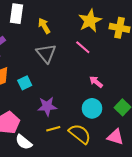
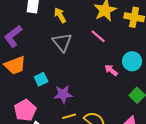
cyan square: (25, 83) -> (41, 79), moved
cyan circle: (92, 108) -> (132, 61), moved

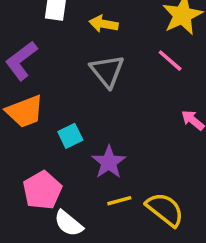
yellow arrow: (60, 15) -> (104, 24), turned -49
purple star: (63, 94) -> (109, 162), turned -30

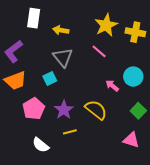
cyan square: (70, 136) -> (50, 79), moved
pink pentagon: (42, 190) -> (34, 109), moved
yellow semicircle: (165, 209) -> (96, 110), moved

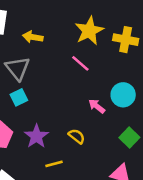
gray triangle: (63, 57) -> (18, 68), moved
yellow semicircle: (96, 110) -> (77, 136), size x0.6
yellow line: (70, 132) -> (54, 164), moved

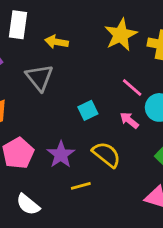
pink line: (80, 63) -> (132, 88), moved
cyan square: (19, 97) -> (88, 110), moved
yellow semicircle: (77, 136) -> (106, 155), size x1.5

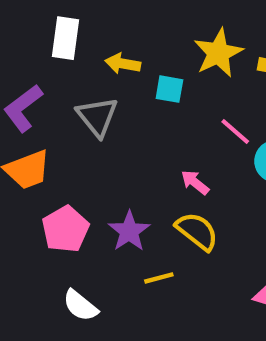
cyan square: (88, 110) -> (169, 89), moved, turned 36
pink arrow: (129, 120) -> (195, 182), moved

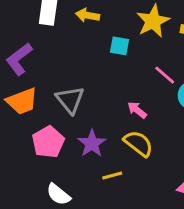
yellow arrow: (123, 64) -> (88, 15), moved
gray triangle: (97, 117) -> (70, 100), moved

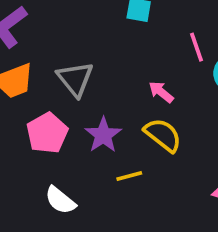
pink line: (165, 75) -> (197, 47), turned 30

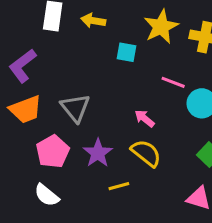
pink line: (197, 47) -> (173, 82), turned -50
white semicircle: (60, 200) -> (47, 195), moved

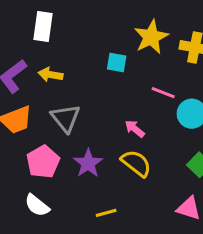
yellow arrow: (93, 21) -> (51, 75), moved
yellow line: (119, 186) -> (106, 213), moved

